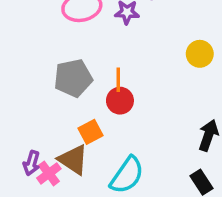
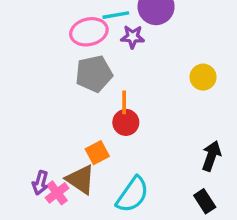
gray pentagon: (73, 78) -> (94, 74), moved

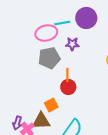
purple star: (133, 37) -> (72, 44), moved
brown triangle: (81, 179) -> (41, 121), turned -36

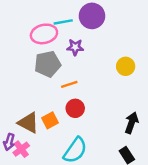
orange line: (67, 75) -> (69, 84), turned 72
red circle: (68, 87) -> (75, 108), moved
brown triangle: (41, 121) -> (28, 123), moved, turned 30

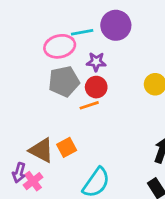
red circle: (75, 108) -> (96, 87), moved

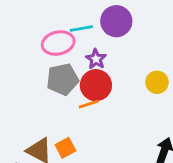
purple star: (96, 62) -> (96, 59), turned 30
red circle: (96, 87) -> (96, 85), size x1.4

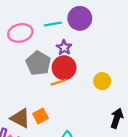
pink ellipse: (58, 43) -> (20, 33), moved
gray pentagon: (62, 79) -> (38, 63), turned -30
yellow circle: (157, 82) -> (102, 81), moved

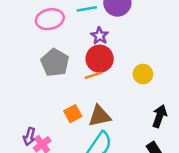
gray pentagon: (38, 63) -> (55, 63), moved
brown triangle: (20, 118) -> (100, 116), moved, turned -40

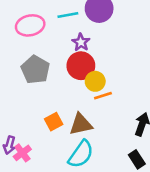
yellow circle: (143, 74) -> (95, 81), moved
orange line: (93, 75) -> (103, 96), moved

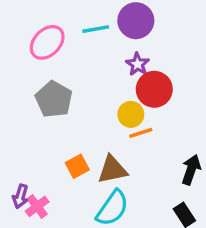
pink ellipse: (30, 25) -> (47, 42), turned -32
purple star: (81, 42) -> (138, 64), moved
red circle: (81, 66) -> (154, 89), moved

